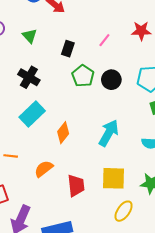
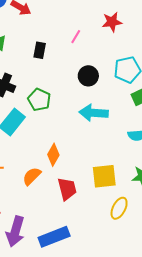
green pentagon: (83, 76) -> (39, 100), moved
orange diamond: (63, 133) -> (53, 155), moved
cyan arrow: (109, 133) -> (93, 113), moved, turned -108

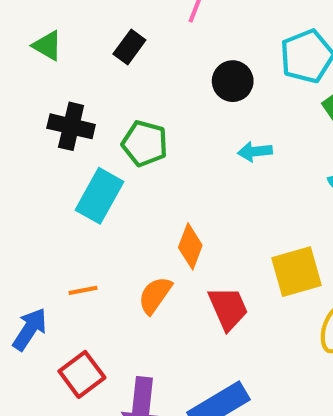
black rectangle: (40, 50) -> (129, 47), turned 35
cyan arrow: (93, 113) -> (255, 151), size x0.6

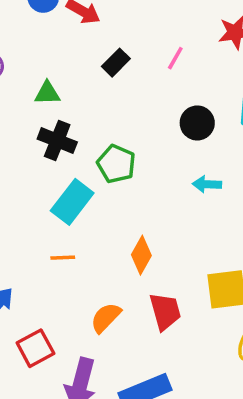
green triangle: (47, 46) -> (47, 93), moved, turned -40
black rectangle: (129, 47) -> (116, 63), moved
orange line: (83, 290) -> (63, 258), moved
orange semicircle: (155, 295) -> (106, 318), moved

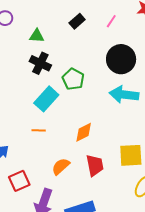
black circle: (197, 123) -> (121, 59), size x1.5
cyan arrow: (207, 184) -> (124, 95), size x1.8
orange diamond: (141, 255) -> (84, 132), turned 30

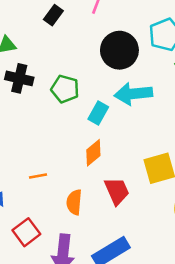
cyan rectangle: (46, 99) -> (98, 113), moved, size x0.7
orange line: (39, 130) -> (38, 176), moved
orange semicircle: (61, 166) -> (74, 202), turned -30

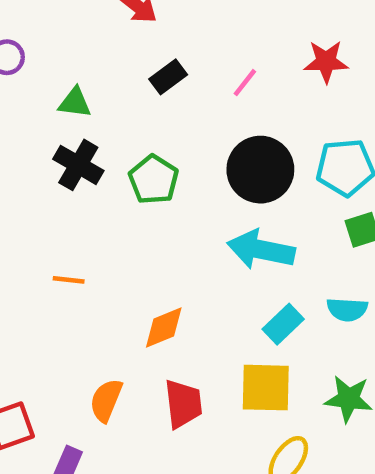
green pentagon: (65, 89) -> (154, 180), moved
cyan rectangle: (98, 113) -> (283, 324), moved
orange line: (38, 176) -> (69, 280), moved

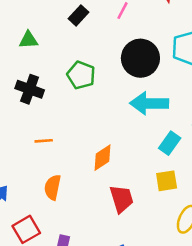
black cross: (78, 165) -> (30, 89), moved
yellow square: (266, 388) -> (167, 181), size x0.7
orange semicircle: (106, 400) -> (53, 187), moved

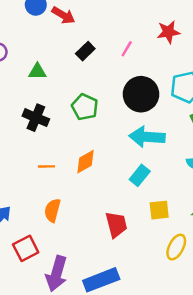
cyan rectangle: (170, 143) -> (140, 175), moved
orange diamond: (102, 158) -> (85, 162), moved

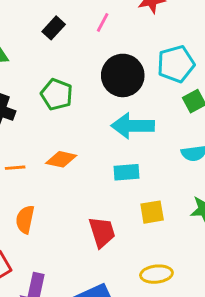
orange diamond: (85, 162) -> (61, 159), turned 45
cyan rectangle: (140, 175) -> (127, 172), turned 50
yellow ellipse: (176, 247) -> (156, 274), moved, turned 60

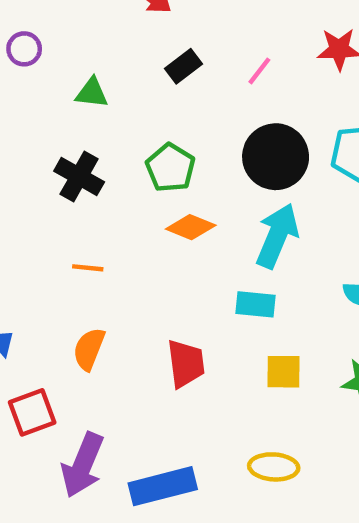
cyan arrow: (133, 126) -> (277, 236), turned 102
orange diamond: (61, 159) -> (191, 227), moved
red trapezoid: (102, 232) -> (186, 364), moved

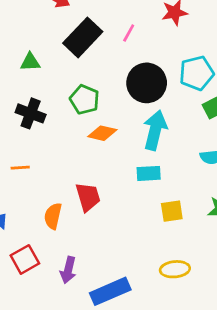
black rectangle: (183, 66) -> (83, 37), size x1.8
orange line: (88, 268) -> (20, 168), moved
red trapezoid: (186, 364) -> (88, 197), moved
purple arrow: (83, 465) -> (68, 270), moved, size x0.7

